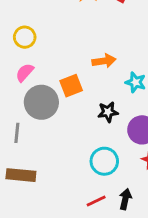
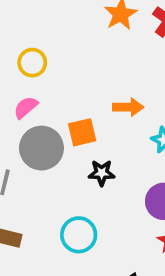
black star: (108, 112) -> (102, 173), moved
cyan circle: (104, 161) -> (79, 235), moved

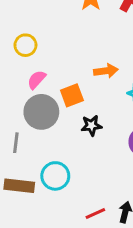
pink semicircle: (26, 107) -> (37, 80), moved
cyan circle: (79, 235) -> (55, 176), moved

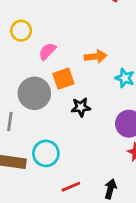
pink semicircle: (37, 80) -> (47, 51), moved
red line: (95, 214) -> (71, 187), moved

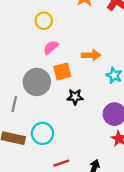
yellow circle: (21, 31) -> (44, 21), moved

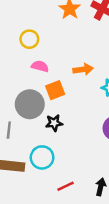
pink semicircle: (51, 47) -> (40, 66), turned 63
black star: (75, 97) -> (54, 123), moved

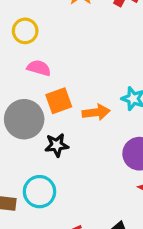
orange arrow: (83, 69) -> (96, 112), moved

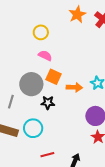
orange square: (59, 101) -> (54, 77), turned 35

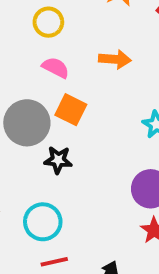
orange arrow: (74, 87) -> (115, 59), moved
cyan circle: (33, 128) -> (43, 222), moved

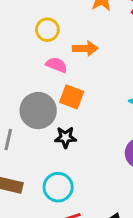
orange arrow: (115, 59) -> (85, 48), moved

